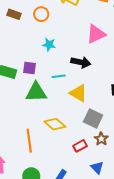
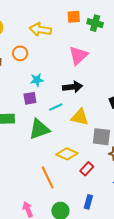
purple square: (29, 68) -> (30, 98), moved
red rectangle: (80, 146) -> (87, 169), moved

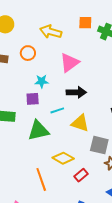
pink triangle: (78, 55) -> (70, 63), moved

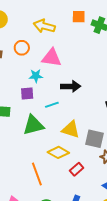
pink triangle: (70, 63) -> (52, 58), moved, turned 45
yellow triangle: (80, 123) -> (71, 129), moved

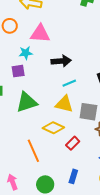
cyan line: (52, 105) -> (69, 83), moved

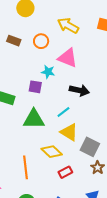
cyan line: (69, 83) -> (63, 112), moved, turned -32

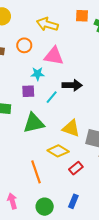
cyan line: (63, 112) -> (52, 97), moved

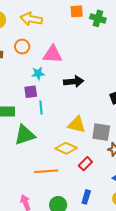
yellow arrow: (47, 24) -> (31, 19), moved
cyan line: (52, 97) -> (41, 107), moved, turned -40
green triangle: (34, 123) -> (25, 135), moved
orange line: (36, 172) -> (46, 171), turned -70

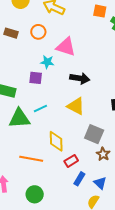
cyan line: (41, 107) -> (40, 108), moved, turned 56
yellow triangle: (77, 125) -> (76, 106), moved
yellow diamond: (66, 148) -> (56, 141), turned 50
blue rectangle: (86, 197) -> (79, 179), moved

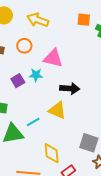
purple square: (36, 78) -> (18, 81), moved, turned -32
yellow triangle: (76, 106) -> (57, 110), moved

